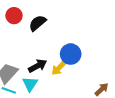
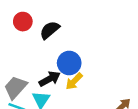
blue circle: (71, 54) -> (69, 63), moved

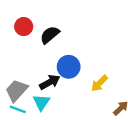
yellow arrow: (74, 81) -> (99, 83), moved

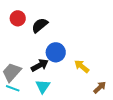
yellow arrow: (99, 83) -> (82, 66), turned 84
cyan triangle: (41, 102) -> (43, 86), moved

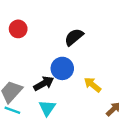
black semicircle: (40, 25) -> (74, 37), moved

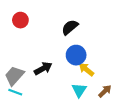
blue circle: (62, 68) -> (76, 55), moved
cyan triangle: (47, 108) -> (79, 90), moved

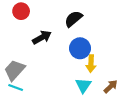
black arrow: (43, 68) -> (42, 37), moved
yellow arrow: (86, 69) -> (91, 64), turned -126

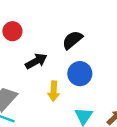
yellow arrow: (91, 64) -> (54, 91), moved

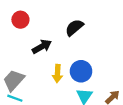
blue circle: (80, 74) -> (81, 71), moved

